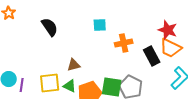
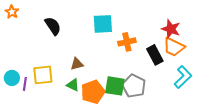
cyan square: (100, 25) -> (103, 24), size x1.5
yellow square: (50, 83) -> (43, 75), moved

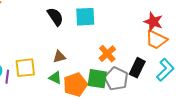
black semicircle: (53, 26) -> (55, 17), moved
orange cross: (127, 42) -> (107, 54), moved, turned -30
black rectangle: (155, 55) -> (137, 68), moved, turned 54

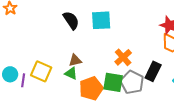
yellow square: (25, 68) -> (41, 71), turned 30
green triangle: (55, 78) -> (71, 73), moved

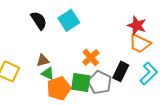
cyan square: (101, 20) -> (69, 20), turned -30
green triangle: (71, 73) -> (48, 73), moved

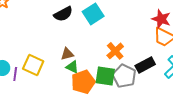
black semicircle: (39, 20) -> (63, 14), turned 96
black rectangle: (121, 71) -> (145, 65), turned 36

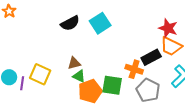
orange cross: (115, 51) -> (134, 69), moved, turned -30
black rectangle: (145, 65) -> (151, 57), moved
gray pentagon: (124, 76) -> (148, 90), moved

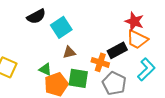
cyan square: (100, 23) -> (61, 27), moved
brown triangle: (74, 63) -> (69, 52), moved

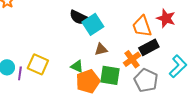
black semicircle: (36, 16) -> (79, 17), moved, turned 54
orange trapezoid: (137, 39) -> (142, 26), moved, turned 45
orange cross: (100, 62) -> (132, 59), turned 36

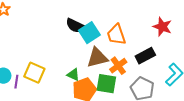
orange trapezoid: (142, 26) -> (116, 35), moved
brown triangle: (101, 49) -> (97, 58), size x1.6
orange cross: (132, 59) -> (118, 66), moved

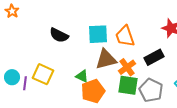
black semicircle: (75, 26) -> (59, 35), moved
cyan square: (89, 33) -> (98, 34), turned 30
green square: (106, 84) -> (128, 85), moved

